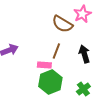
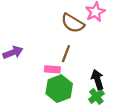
black arrow: (84, 54) -> (98, 80), moved

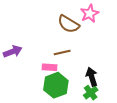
brown line: (66, 54) -> (62, 53), turned 56

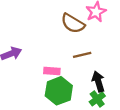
brown line: (62, 53) -> (82, 55), moved

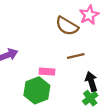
green hexagon: (59, 91) -> (37, 90), moved

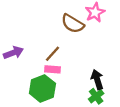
brown line: (76, 56) -> (53, 54), moved, turned -35

